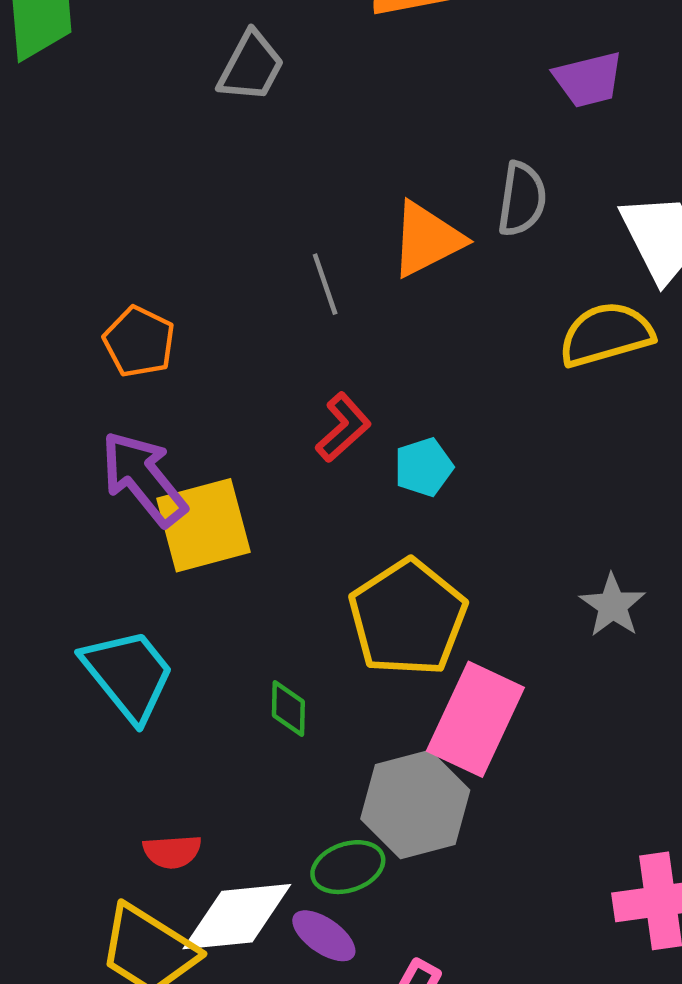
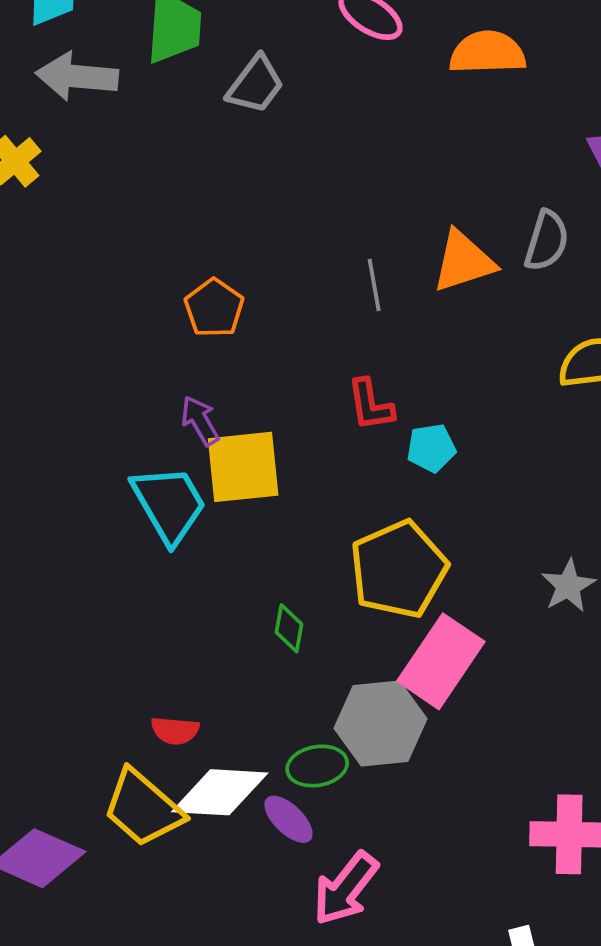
gray trapezoid: (251, 67) -> (255, 85), moved
red L-shape: (343, 427) -> (370, 405), turned 114
purple arrow: (144, 478) -> (200, 421), size x0.6
cyan trapezoid: (128, 675) -> (169, 504), moved

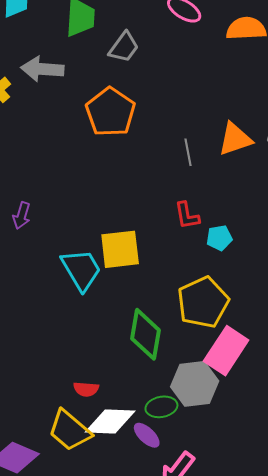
gray arrow: (77, 76) -> (42, 69), moved
orange pentagon: (214, 308) -> (110, 112), moved, size x1.6
purple arrow: (200, 421) -> (22, 216), moved, turned -132
green diamond: (289, 628) -> (146, 334), size x2.0

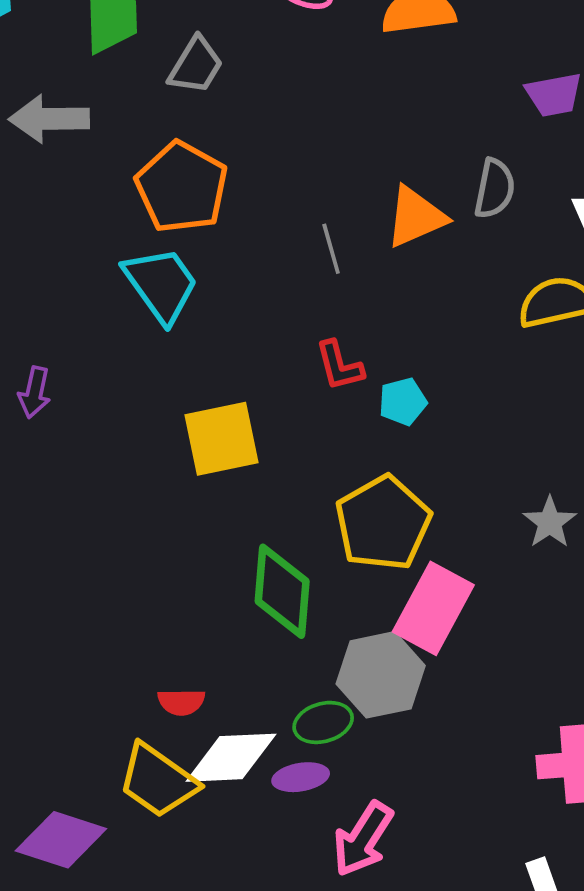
cyan trapezoid: (81, 270) -> (161, 284), moved
purple ellipse: (147, 435) -> (301, 777), turned -48

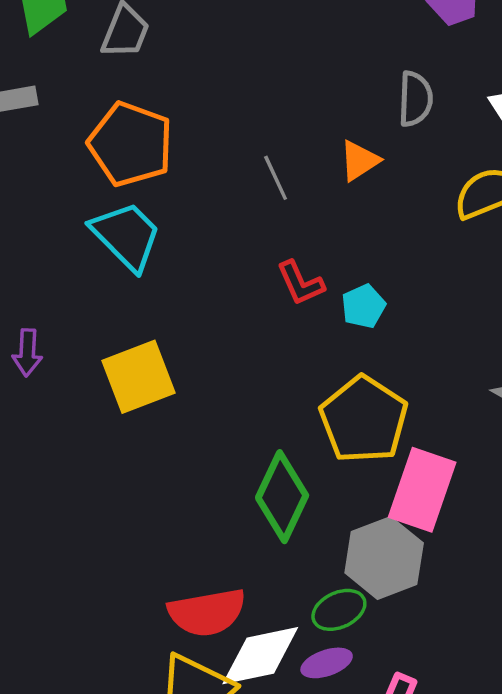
orange triangle: (416, 217) -> (359, 161), moved, size x0.7
yellow square: (222, 439) -> (139, 377), moved
green diamond: (282, 591) -> (282, 497), turned 30
red semicircle: (181, 702) -> (207, 612), size x1.8

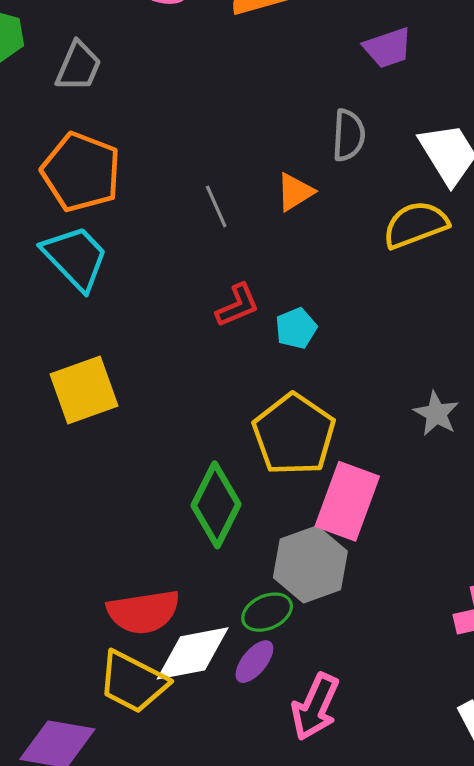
red L-shape: (301, 283) -> (237, 305), turned -90
purple ellipse: (327, 663) -> (254, 662), turned -33

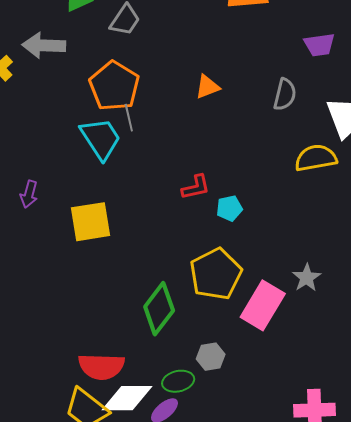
orange triangle: (295, 192) -> (207, 87), moved
gray line: (216, 206) -> (129, 118), moved
pink rectangle: (347, 501) -> (263, 305), moved
gray hexagon: (310, 564) -> (211, 357), size x0.6

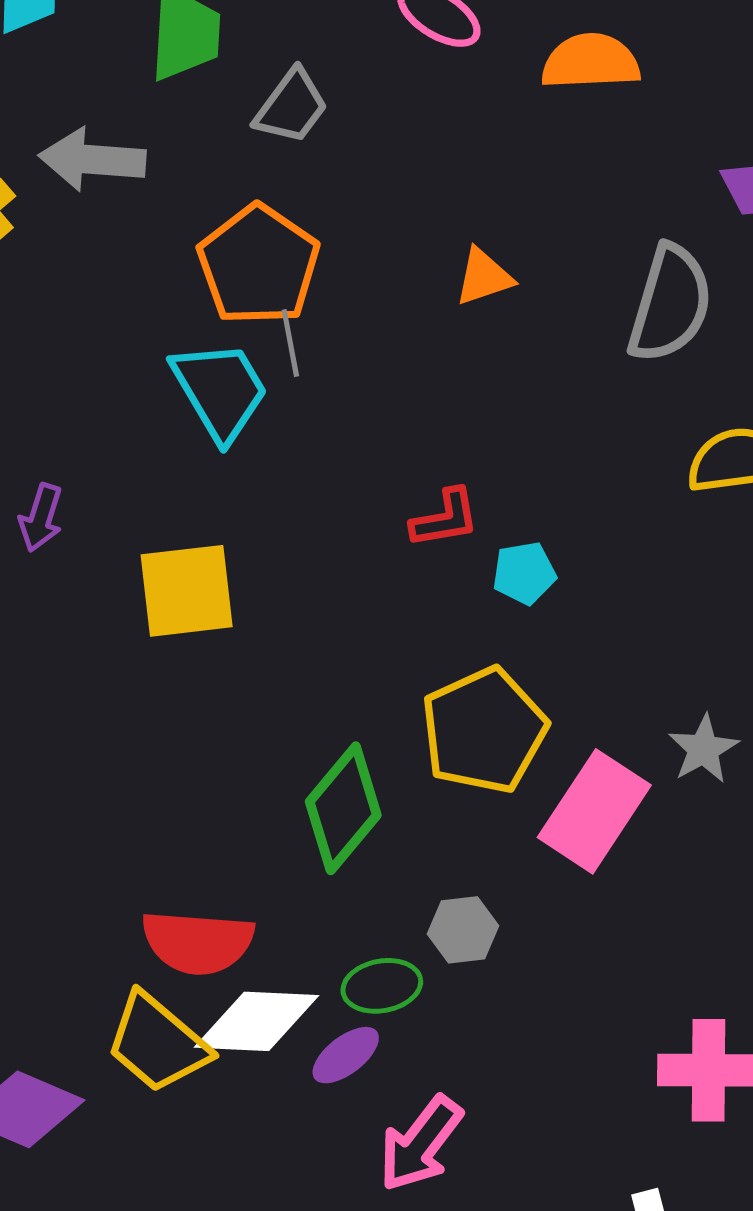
gray semicircle: (285, 94) -> (670, 304), size x1.5

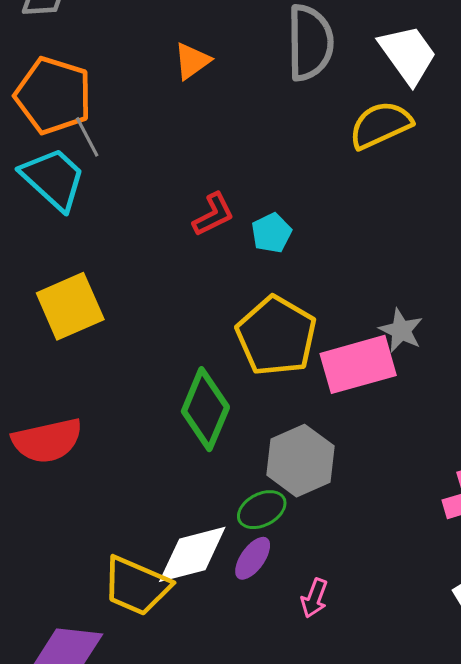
gray star: (703, 749) -> (401, 330), moved
pink rectangle: (594, 811) -> (358, 364), turned 58
gray hexagon: (463, 930) -> (301, 461), size x1.6
red semicircle: (198, 942) -> (47, 441), moved
pink arrow: (420, 1144) -> (314, 598), size x0.6

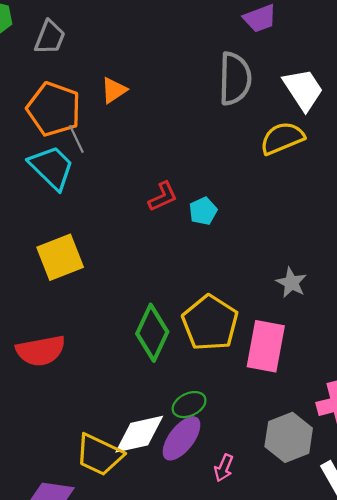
orange triangle: (192, 61) -> (114, 90), moved
yellow pentagon: (276, 336) -> (210, 323), moved
pink rectangle: (358, 364) -> (266, 346), moved, turned -66
gray hexagon: (301, 461) -> (289, 437), moved
purple ellipse: (253, 558) -> (181, 438), size x1.5

